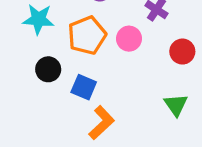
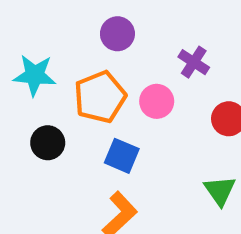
blue square: (84, 87) -> (122, 156), moved

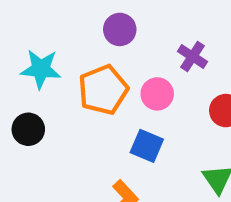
black circle: (48, 143) -> (28, 129), moved
blue square: (122, 156) -> (147, 146), moved

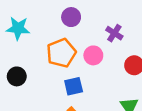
cyan star: (41, 69) -> (18, 28), moved
blue square: (147, 146) -> (74, 86), moved, turned -36

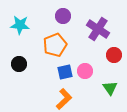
purple cross: (114, 33) -> (98, 29), size x1.6
pink circle: (93, 55) -> (85, 71), moved

